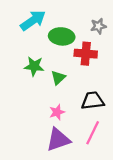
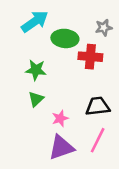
green triangle: (58, 78) -> (36, 99), moved

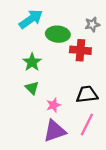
green star: (36, 70) -> (32, 62), turned 30
green triangle: (36, 99) -> (32, 88), turned -32

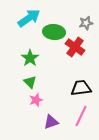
red cross: (80, 50) -> (75, 47), turned 30
pink star: (54, 105) -> (36, 100), moved
purple triangle: (55, 131) -> (51, 122), size x0.7

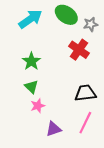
green ellipse: (54, 32) -> (66, 15), moved, turned 30

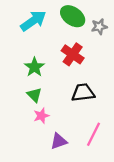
red cross: (79, 50) -> (73, 54), moved
black trapezoid: (85, 93) -> (83, 93), moved

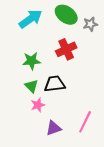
red cross: (73, 54) -> (66, 49), turned 30
green star: (34, 67) -> (32, 61), turned 30
black trapezoid: (83, 93) -> (55, 84), moved

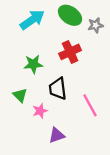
black trapezoid: (55, 84) -> (58, 89), turned -90
green triangle: (32, 86) -> (20, 95), moved
pink line: (85, 122) -> (90, 105), moved, turned -55

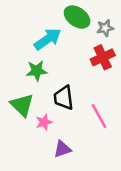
cyan arrow: (32, 20) -> (48, 39), moved
red cross: (70, 52) -> (103, 57), moved
green triangle: (20, 95) -> (22, 105), size x1.5

